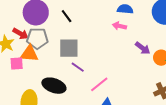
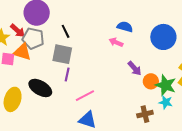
black line: (67, 16) -> (66, 31), moved
purple line: (78, 67) -> (67, 75), turned 56

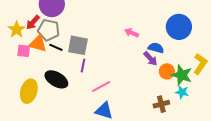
blue semicircle: (125, 27) -> (156, 48), moved
red arrow: (18, 31) -> (33, 22), turned 91
black line: (66, 31) -> (56, 47), moved, turned -40

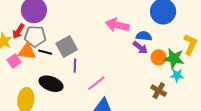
pink arrow: (132, 33) -> (117, 25), size x1.6
gray square: (78, 45) -> (67, 47), turned -30
pink square: (24, 51) -> (14, 61), turned -32
brown cross: (161, 104) -> (159, 91), turned -35

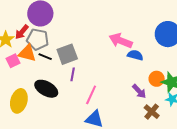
blue semicircle: (144, 36) -> (135, 55), moved
purple arrow: (140, 48) -> (139, 91), moved
pink line: (96, 83) -> (91, 95), turned -36

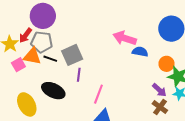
orange circle: (157, 79) -> (167, 64), moved
purple arrow: (139, 91) -> (159, 90), moved
yellow ellipse: (19, 101) -> (27, 104), turned -40

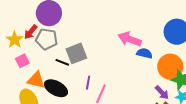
orange triangle: (32, 56) -> (36, 80), moved
black line: (50, 59) -> (62, 62), moved
orange circle: (167, 64) -> (170, 67), size x1.6
purple line: (79, 75) -> (88, 83), moved

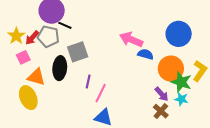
red arrow: (31, 32) -> (32, 38), moved
black line: (62, 62) -> (65, 25), moved
black ellipse: (56, 88) -> (60, 68), moved, turned 65

